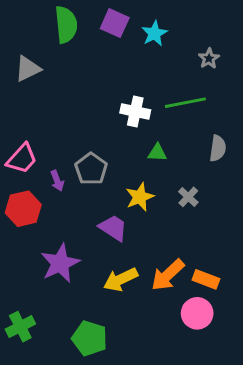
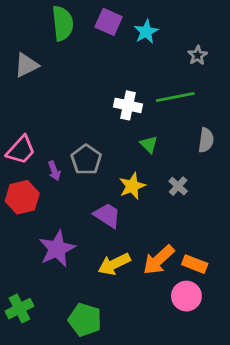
green triangle: (157, 153) -> (149, 144), turned 42

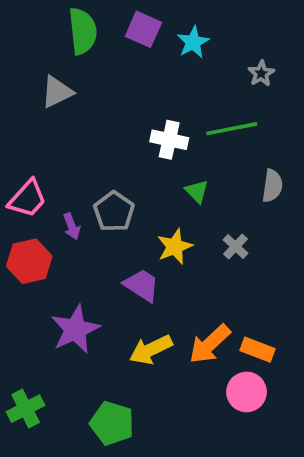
gray triangle: (26, 65) -> (57, 92), moved

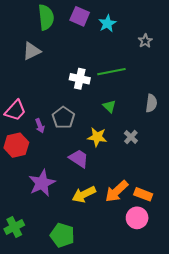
green line: (232, 129) -> (111, 72), moved
white cross: (169, 140) -> (80, 79), moved
yellow star: (175, 247) -> (97, 137), turned 30

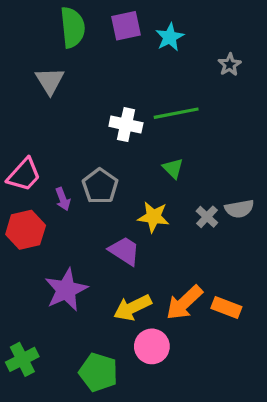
purple square: (80, 16) -> (126, 26), turned -36
gray triangle: (32, 51) -> (50, 81), turned -36
gray semicircle: (151, 103) -> (239, 209), moved, turned 72
pink circle: (137, 218) -> (152, 346), moved

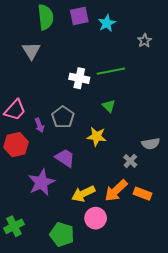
gray semicircle: (239, 209) -> (151, 144), moved
gray cross: (207, 217) -> (130, 161), moved
purple trapezoid: (124, 251) -> (65, 158), moved

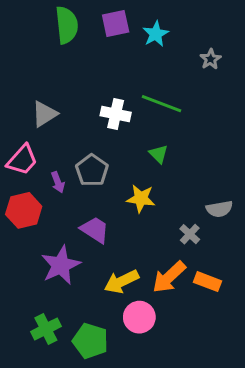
gray triangle: (31, 51) -> (44, 114), moved, turned 30
green line: (111, 71) -> (162, 104), turned 32
green cross: (14, 226) -> (46, 329), moved

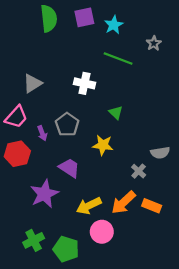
green line: (162, 104) -> (118, 58), moved

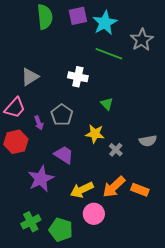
cyan star: (114, 25) -> (105, 23), size x1.4
gray star: (154, 43) -> (142, 40), size x1.6
gray cross: (139, 171) -> (116, 150), moved

